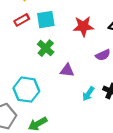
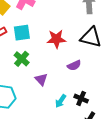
purple triangle: (67, 70) -> (41, 79), turned 40

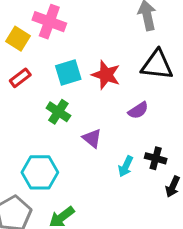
cyan square: (22, 33) -> (68, 72), moved
red star: (56, 39) -> (106, 75), turned 30

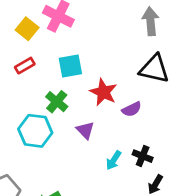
red star: (106, 75) -> (103, 92), moved
cyan hexagon: (40, 172) -> (35, 131), moved

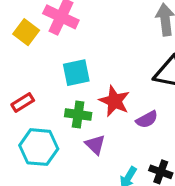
red rectangle: (25, 66) -> (23, 103), moved
green cross: (57, 102) -> (78, 115), moved, turned -30

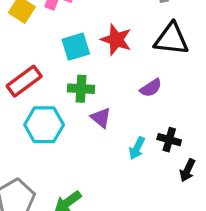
red star: (114, 101) -> (116, 40), moved
red rectangle: (23, 103) -> (24, 81), size x1.5

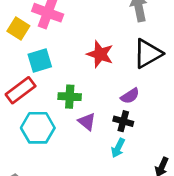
black triangle: (171, 39) -> (148, 54), turned -36
cyan square: (76, 47) -> (40, 61), moved
black cross: (169, 140) -> (123, 121), moved

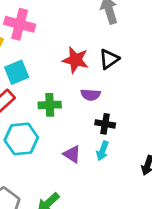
black triangle: (148, 54) -> (109, 59), moved, size x0.7
purple semicircle: (130, 96) -> (91, 95), moved, turned 42
purple triangle: (87, 122) -> (72, 154), moved

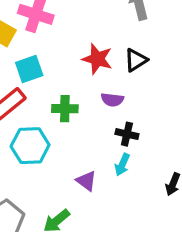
purple triangle: (72, 154) -> (86, 181), moved

